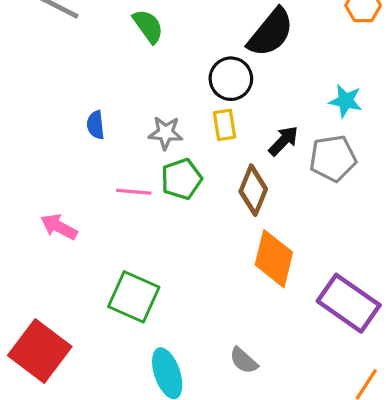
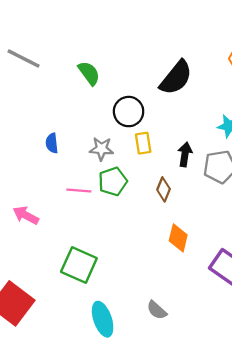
black circle: (231, 79) -> (129, 112), moved
black arrow: (283, 141) -> (185, 154), turned -35
brown diamond: (253, 190) -> (164, 189), size x0.7
orange diamond: (274, 259) -> (178, 238), size x0.7

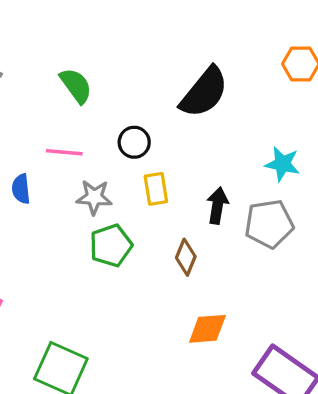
black circle: (129, 112) -> (134, 142), size x0.7
pink line: (79, 191) -> (64, 152), moved
orange diamond: (178, 238) -> (207, 329), turned 72

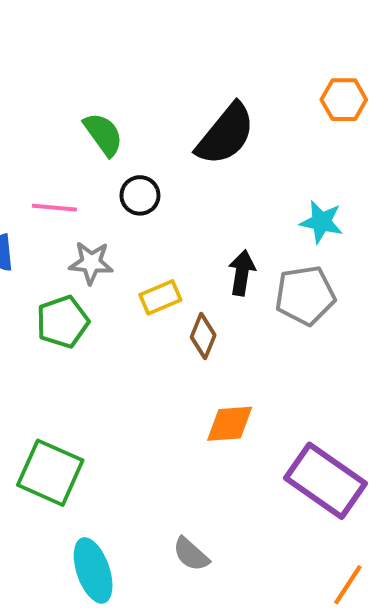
green semicircle: (76, 86) -> (103, 134), moved
yellow rectangle: (156, 189) -> (160, 297), moved, turned 76
green pentagon: (111, 246) -> (63, 322), moved

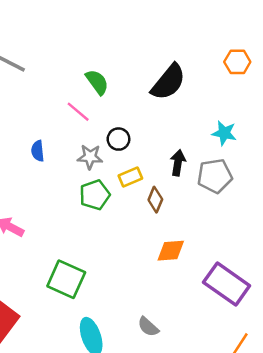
black circle: (140, 195) -> (118, 139), moved
pink line: (54, 208) -> (78, 112), moved, turned 35
green pentagon: (63, 322) -> (95, 195), moved

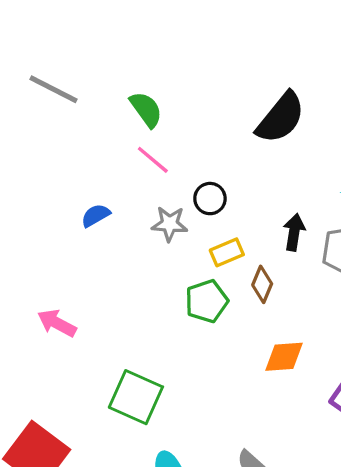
green semicircle: (97, 82) -> (146, 109), moved
blue semicircle: (38, 151) -> (96, 215), turned 66
green pentagon: (95, 195) -> (207, 301), moved

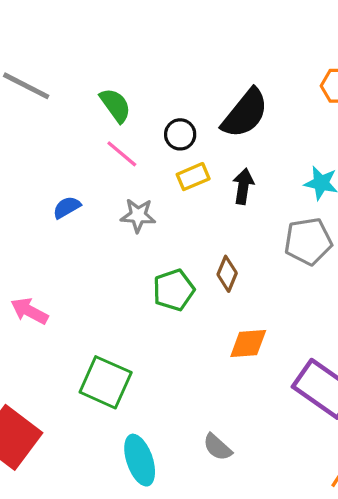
black circle: (210, 199) -> (180, 134), moved
black arrow: (294, 232) -> (243, 186), moved
yellow rectangle: (227, 252) -> (193, 177), moved

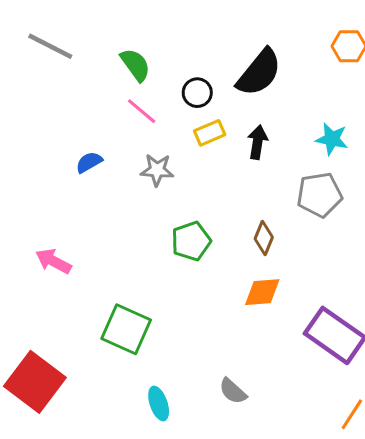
brown diamond: (227, 274) -> (264, 238), moved
cyan ellipse: (140, 460) -> (159, 403), size x0.7

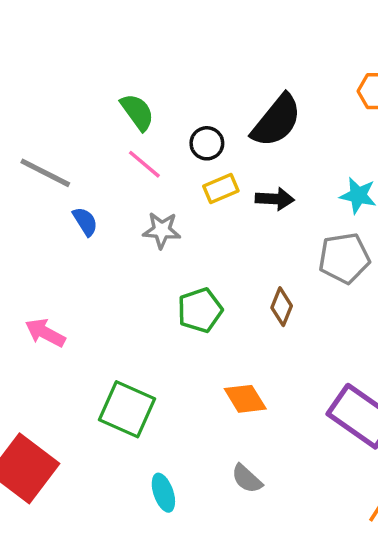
gray line: (50, 46) -> (45, 173), moved
black arrow: (258, 142) -> (275, 199), turned 84
blue semicircle: (89, 162) -> (85, 222), turned 88
orange diamond: (262, 292) -> (245, 399), moved, turned 63

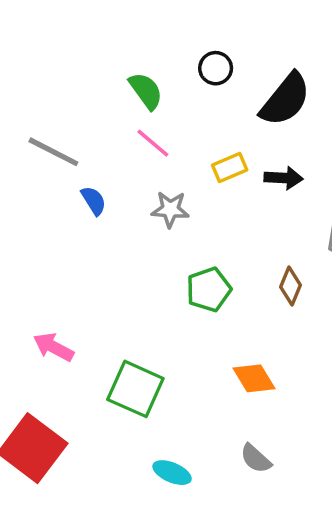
black circle: (207, 143) -> (216, 68), moved
pink arrow: (45, 333) -> (53, 347), moved
cyan ellipse: (163, 493) -> (172, 473), turned -48

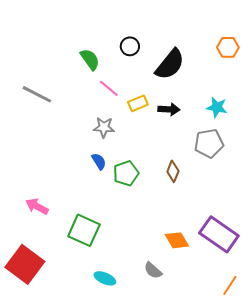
pink line: (153, 143) -> (109, 88), moved
blue semicircle: (94, 201) -> (99, 161), moved
orange diamond: (254, 378) -> (177, 240), moved

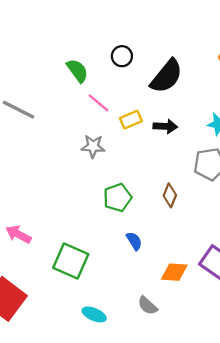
blue semicircle: (99, 161) -> (134, 241), moved
orange diamond: (177, 240) -> (174, 272), turned -55

